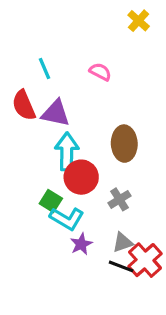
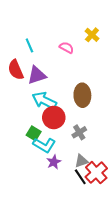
yellow cross: (139, 21) -> (92, 35), moved
purple triangle: (56, 113) -> (37, 75), turned -30
cyan arrow: (67, 152) -> (44, 101), turned -65
black line: (121, 266) -> (80, 177), turned 35

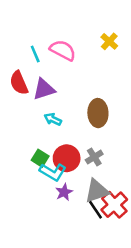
pink semicircle: (66, 48) -> (63, 50), moved, size x1.5
cyan arrow: (44, 101) -> (53, 119), size x0.6
red circle: (54, 117) -> (67, 158), moved
gray triangle: (81, 161) -> (97, 191), size x1.5

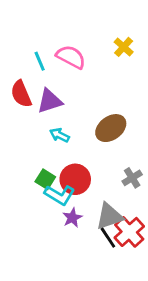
brown ellipse: (98, 113) -> (111, 128), turned 56
gray cross: (94, 157) -> (132, 178), moved

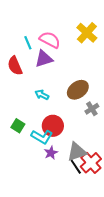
yellow cross: (124, 47) -> (87, 33), size x1.5
purple triangle: (50, 101) -> (44, 59), moved
gray cross: (132, 178) -> (92, 109), moved
green square: (45, 179) -> (18, 126), moved

